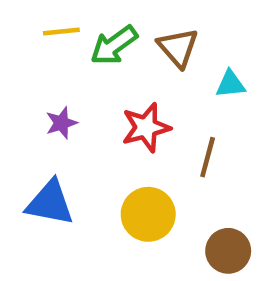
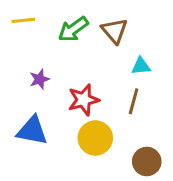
yellow line: (61, 32) -> (23, 20), moved
cyan triangle: (230, 84) -> (141, 66), moved
red star: (146, 128) -> (84, 100), moved

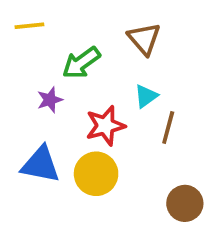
green arrow: (73, 29) -> (81, 63), moved
cyan triangle: (141, 66) -> (146, 96), moved, turned -30
yellow circle: (95, 138) -> (96, 174), moved

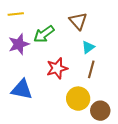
cyan triangle: (146, 96) -> (88, 47), moved
purple star: (50, 100) -> (19, 44), moved, size x1.5
yellow circle: (96, 174) -> (78, 99), moved

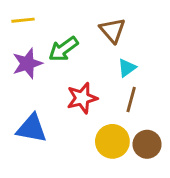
brown circle: (100, 111) -> (147, 144), moved

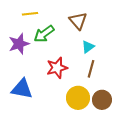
yellow line: (23, 20) -> (30, 14), moved

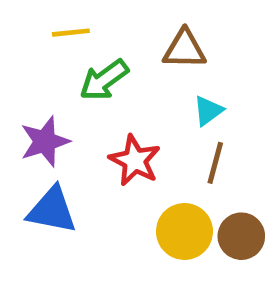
brown triangle: (78, 21) -> (184, 49), turned -48
purple star: (19, 44) -> (45, 141), moved
red star: (57, 68) -> (135, 160), turned -30

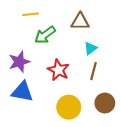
yellow circle: (184, 231) -> (69, 107), moved

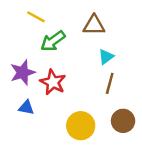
yellow line: (31, 14) -> (36, 17), turned 35
red star: (58, 70) -> (53, 82), moved
blue triangle: (22, 92) -> (26, 108), size x0.6

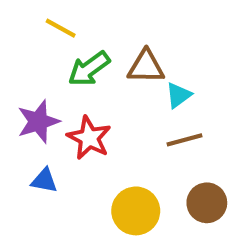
brown triangle: (94, 25) -> (146, 67), moved
brown line: (110, 83) -> (184, 140), turned 60

